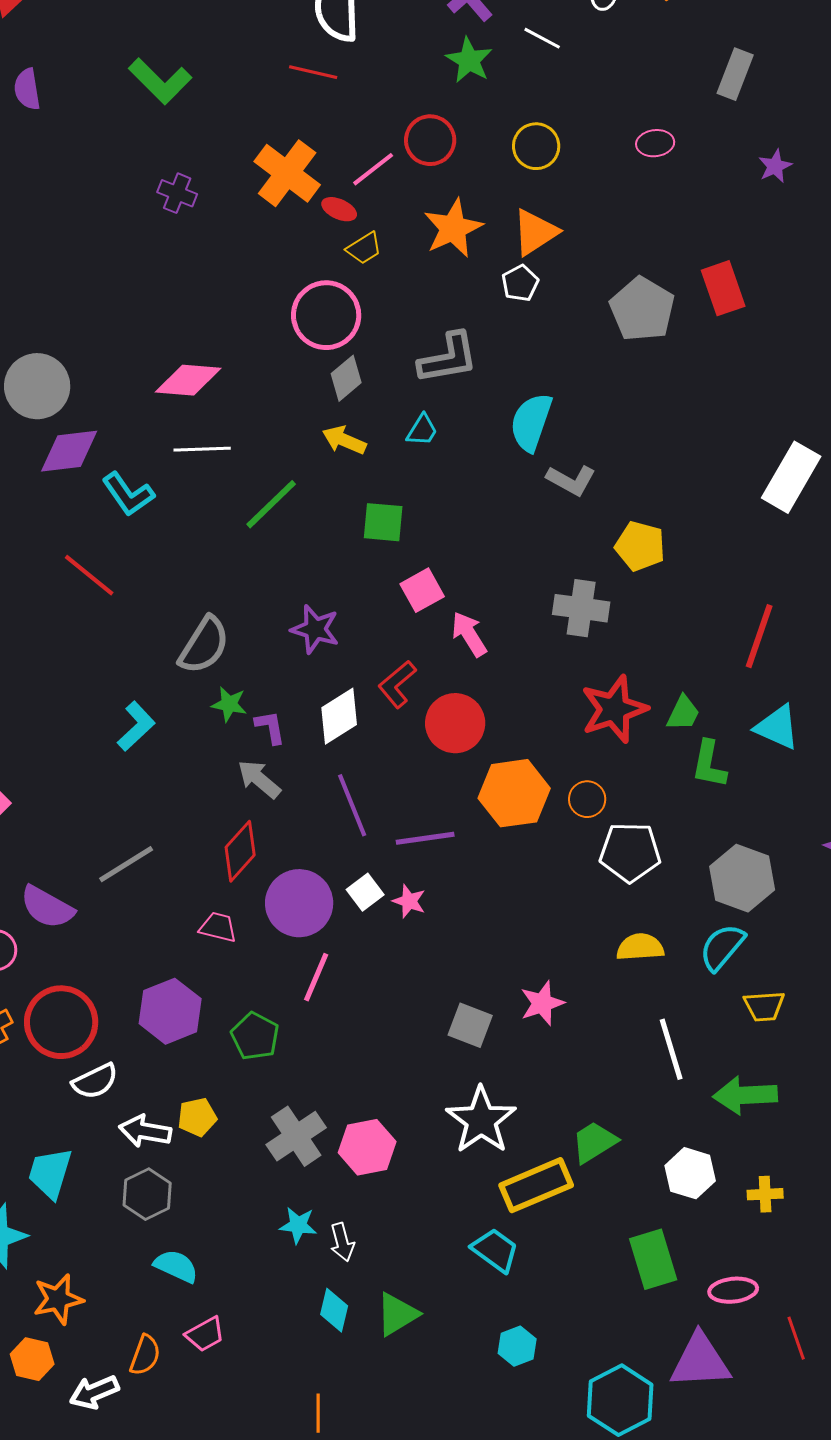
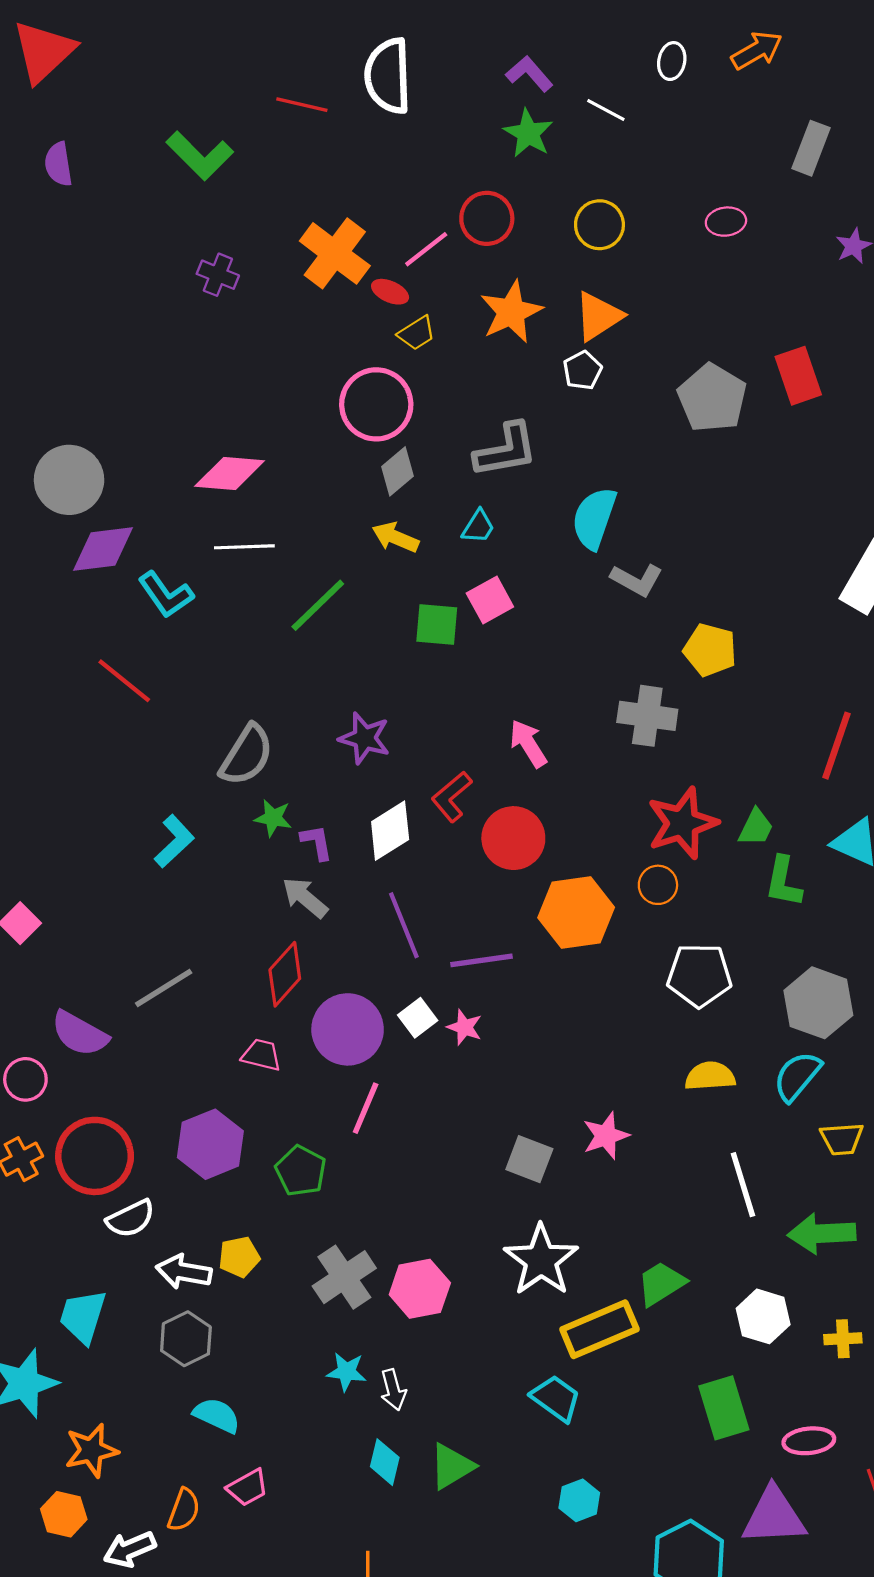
red line: (313, 72) -> (302, 105), moved
pink square: (422, 590) -> (490, 600), moved
orange circle: (587, 799) -> (658, 885), moved

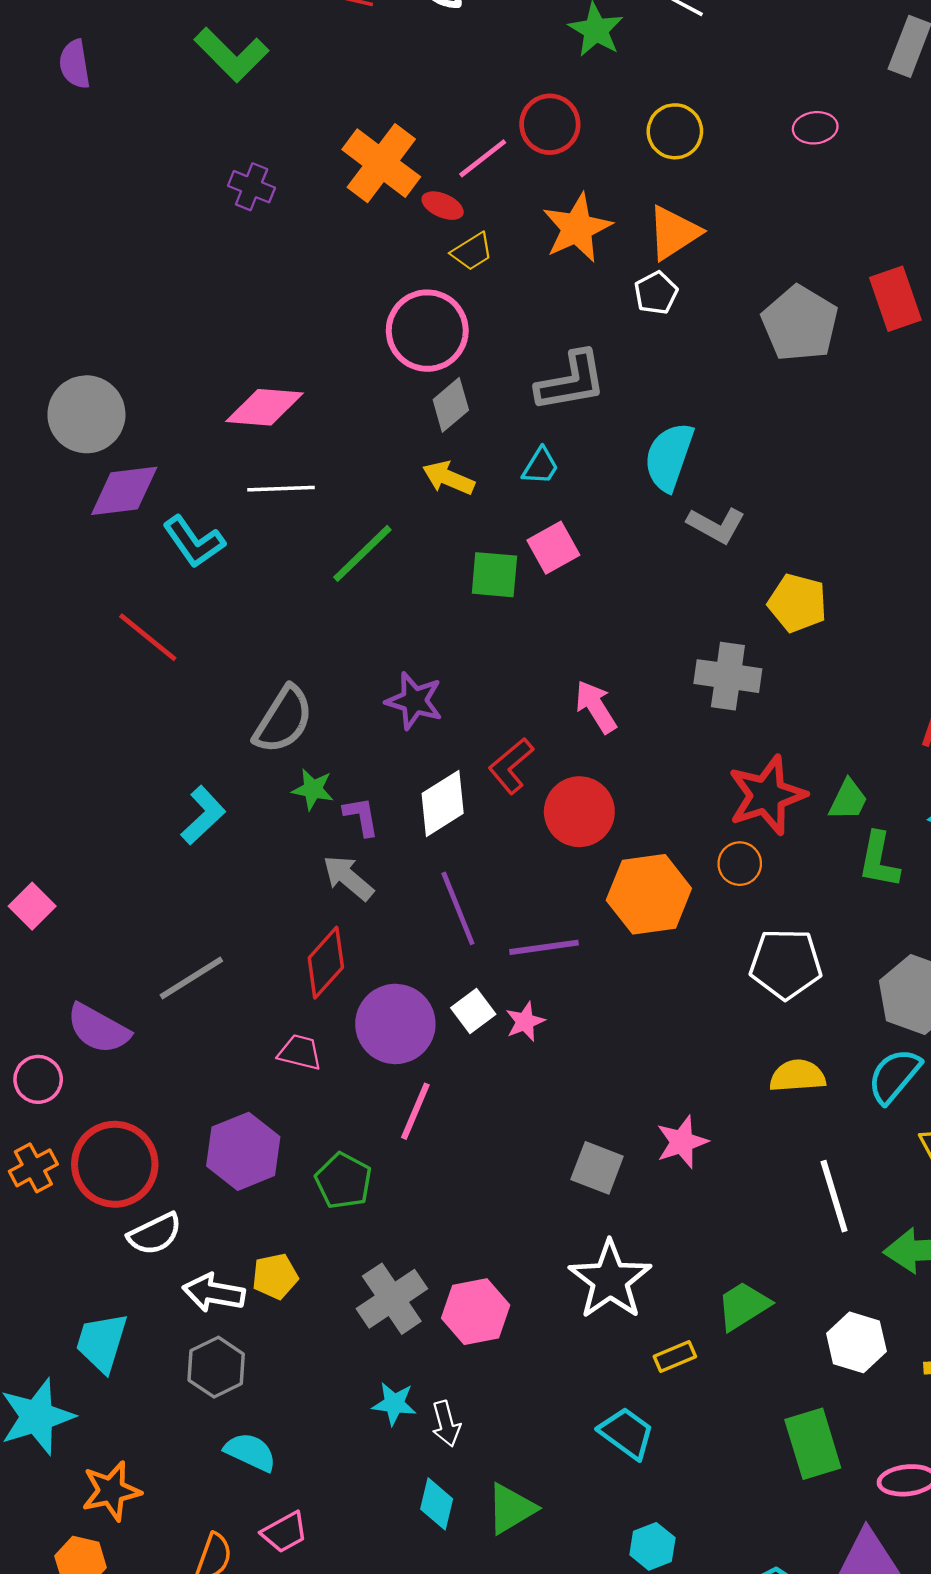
pink star: (464, 1027) -> (525, 1022), turned 30
yellow rectangle: (599, 1329) -> (675, 1356), size x0.5

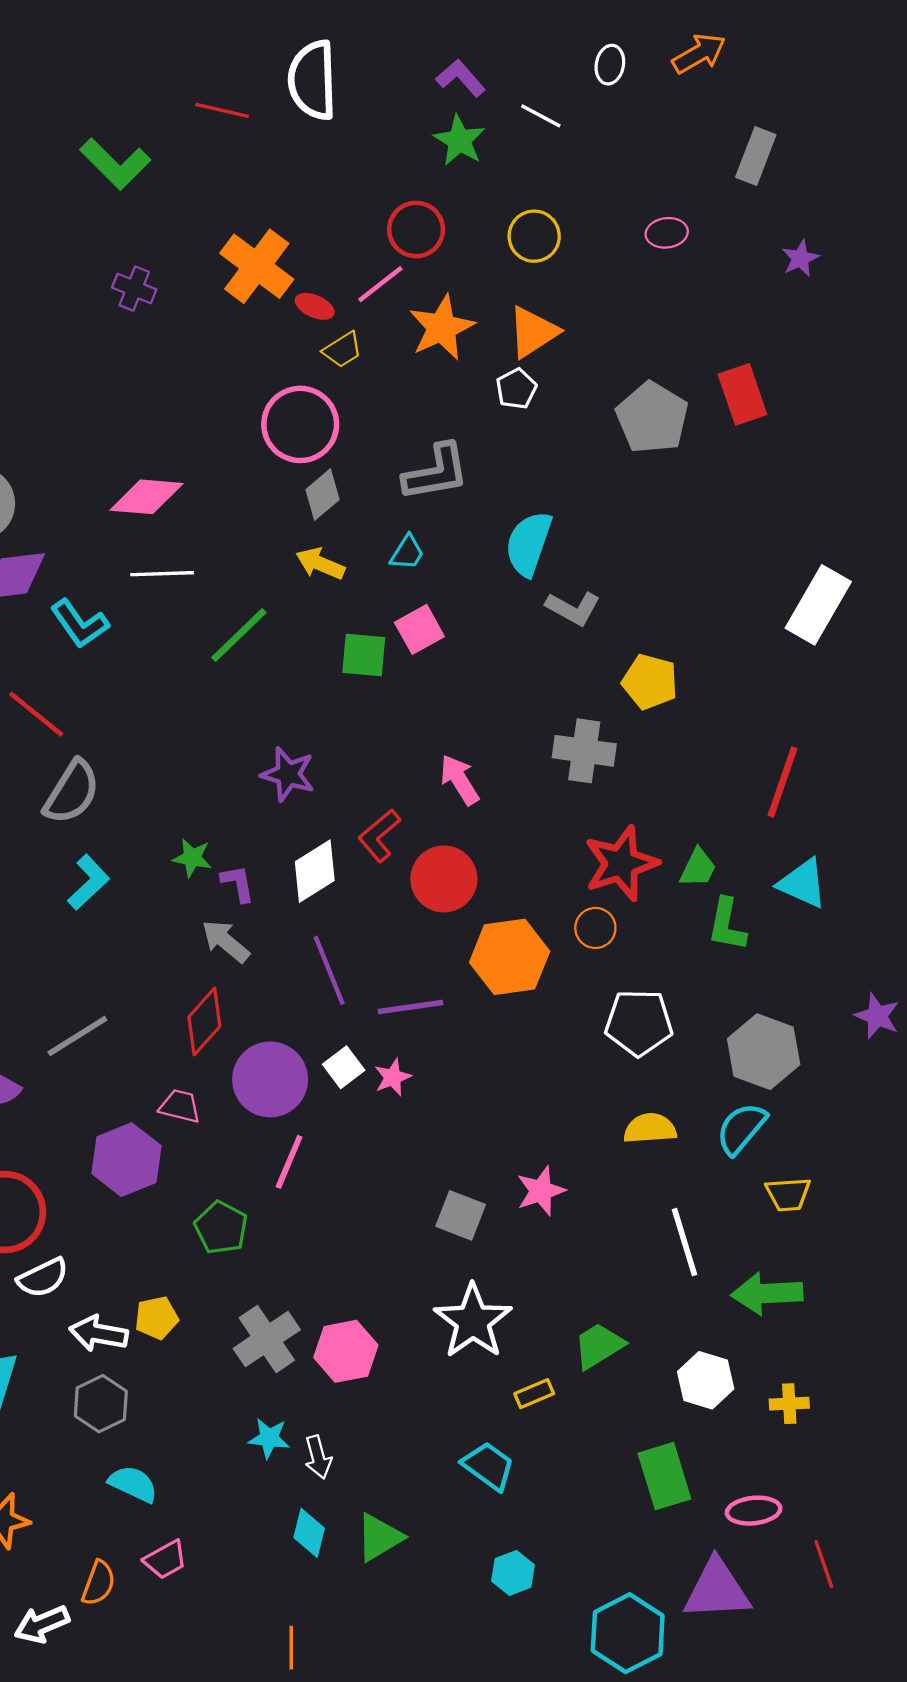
pink line: (483, 158) -> (380, 284), moved
gray semicircle: (283, 720) -> (72, 792), moved
purple hexagon: (243, 1151) -> (126, 1160), moved

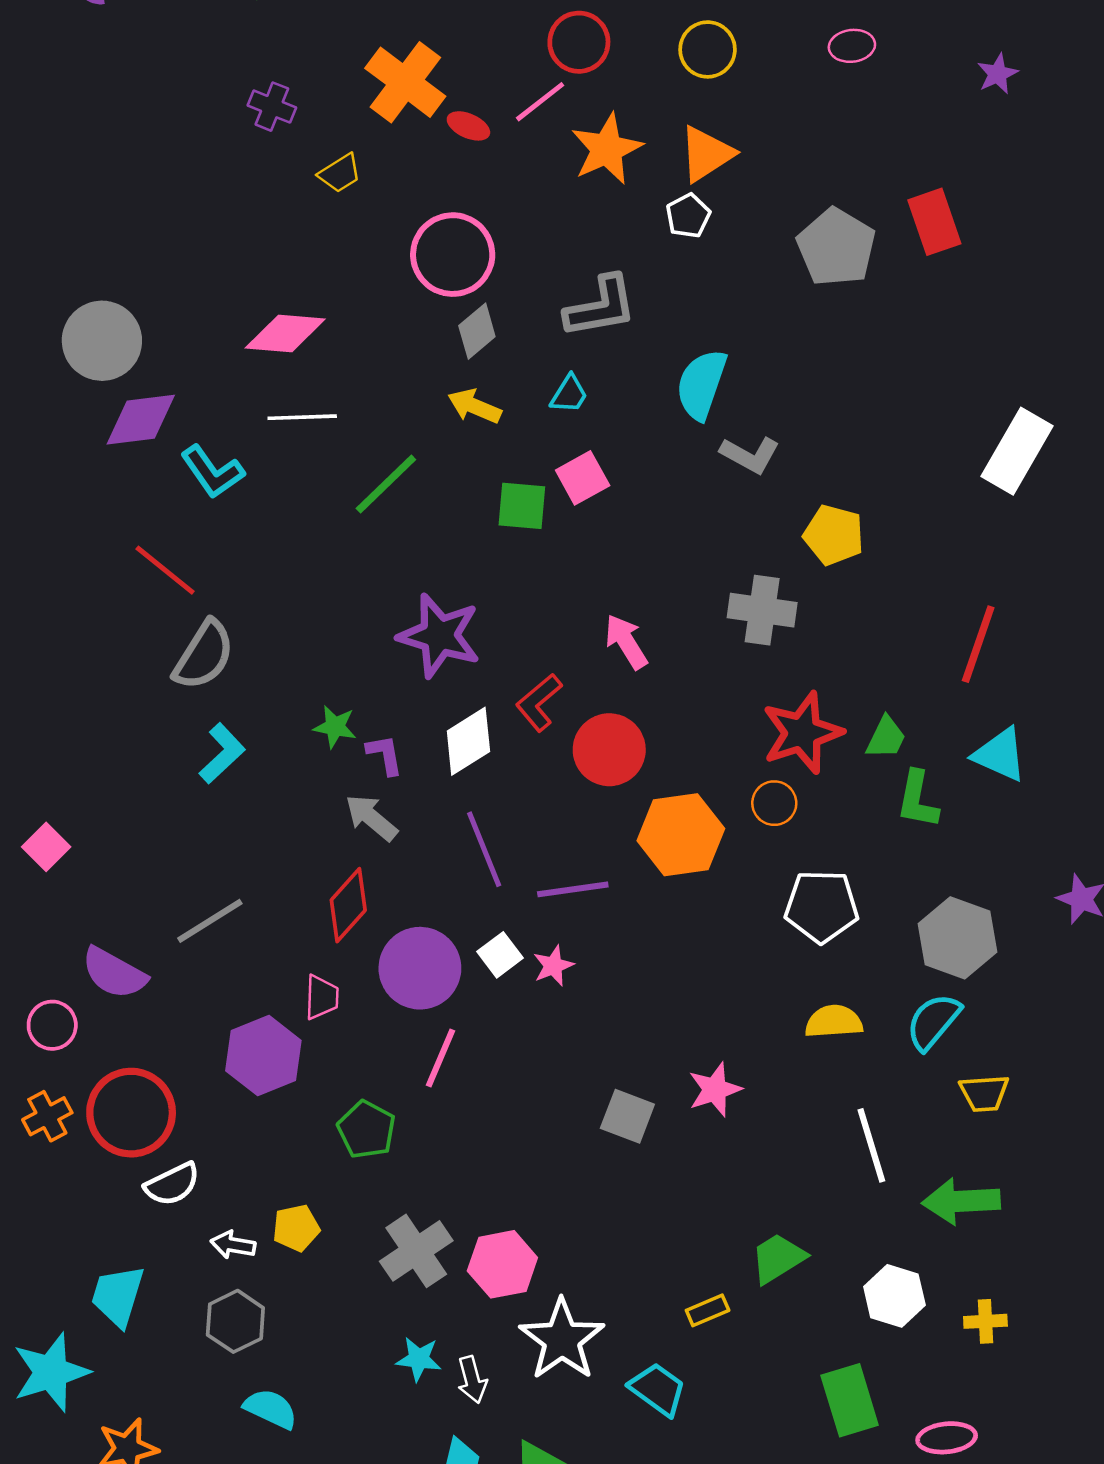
yellow trapezoid: (343, 350) -> (340, 173), moved
purple star: (288, 774) -> (439, 636), size x1.4
pink trapezoid: (180, 1106) -> (322, 997), turned 78
white star: (473, 1321) -> (562, 1340), moved
white arrow: (99, 1333) -> (233, 1245), size x0.7

